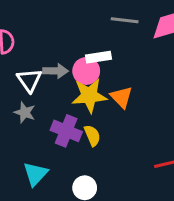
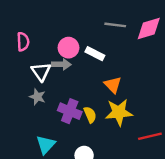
white rectangle: (98, 57) -> (95, 54), turned 36
pink circle: (86, 71) -> (68, 48), moved
yellow star: (89, 96) -> (119, 112), moved

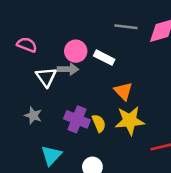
pink semicircle: (23, 42) -> (27, 45), turned -66
gray star: (37, 97) -> (33, 116), moved

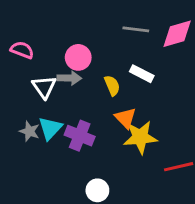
white rectangle: (104, 58) -> (142, 74), moved
orange triangle: (123, 91) -> (125, 118), moved
yellow semicircle: (99, 123) -> (112, 85), moved
cyan triangle: (51, 155) -> (50, 128), moved

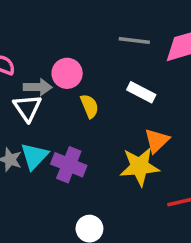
gray arrow: (69, 78) -> (38, 87), moved
yellow semicircle: (112, 85) -> (89, 106), moved
orange triangle: (125, 118) -> (157, 141), moved, turned 30

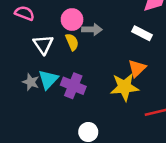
gray arrow: (38, 87) -> (92, 30), moved
white rectangle: (141, 92) -> (142, 33), moved
yellow semicircle: (89, 106) -> (72, 42), moved

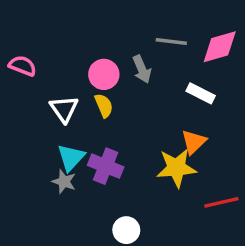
pink semicircle: (24, 13) -> (22, 66), moved
gray arrow: (92, 30) -> (142, 69), moved, turned 66
gray star: (31, 82) -> (64, 182), moved

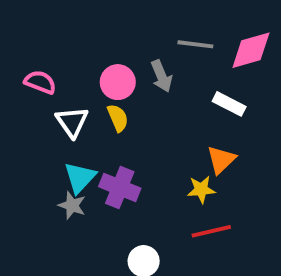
pink semicircle: (22, 66) -> (40, 82), moved
yellow star: (176, 168) -> (201, 189), size x0.6
red line: (221, 202) -> (211, 231), moved

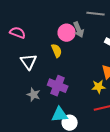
pink circle: (118, 82) -> (67, 33), moved
white triangle: (72, 122) -> (29, 62), moved
cyan triangle: (80, 178) -> (60, 115), moved, turned 42

